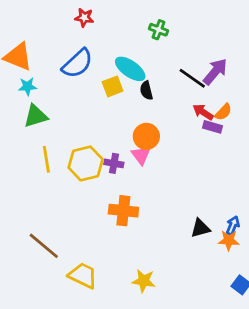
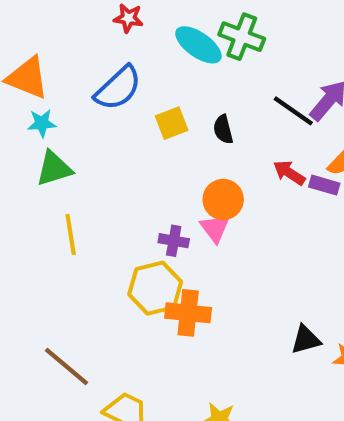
green cross: (159, 30) -> (242, 37), size x1.5
cyan ellipse: (130, 69) -> (198, 45), moved
red arrow: (203, 112) -> (289, 173), moved
yellow hexagon: (86, 163) -> (155, 288), moved

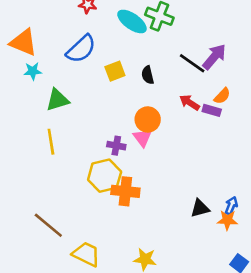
green triangle: (54, 169) -> (57, 100), moved

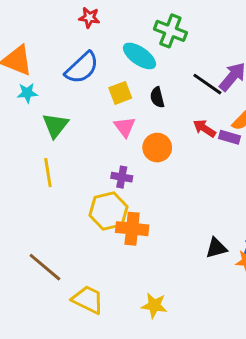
cyan ellipse: (132, 21) -> (139, 56), moved
green triangle: (57, 100) -> (55, 125), turned -35
pink triangle: (142, 138) -> (125, 127), moved

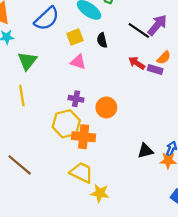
pink triangle: (125, 127) -> (78, 62), turned -35
orange circle: (157, 148) -> (106, 107), moved
yellow trapezoid: (88, 300) -> (81, 173), moved

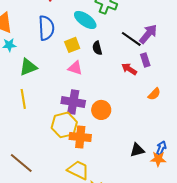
blue semicircle: (47, 19) -> (46, 28), turned -50
orange semicircle: (164, 58) -> (154, 94), moved
green triangle: (27, 61) -> (28, 67), turned 30
purple rectangle: (155, 70) -> (145, 60), moved, turned 56
purple cross: (76, 99) -> (73, 102), size x1.6

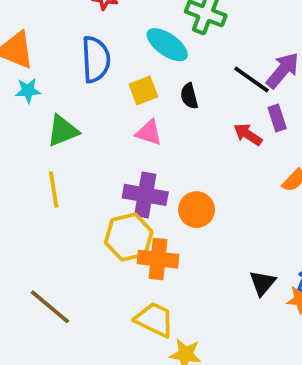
black triangle: (137, 150) -> (262, 283), turned -35

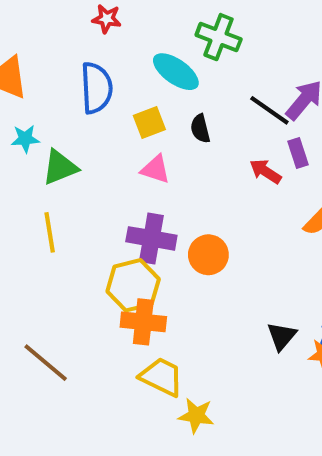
cyan star: (28, 90) -> (25, 139), moved
orange cross: (158, 259) -> (143, 322), moved

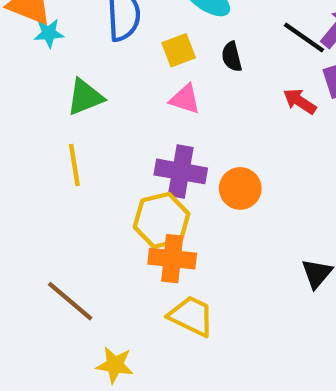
cyan star: (25, 139) -> (49, 33), moved
yellow star: (196, 416) -> (115, 365), moved

